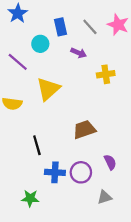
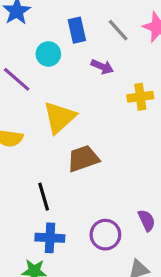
brown trapezoid: (84, 130) -> (83, 159), moved
blue cross: (55, 172) -> (50, 238), moved

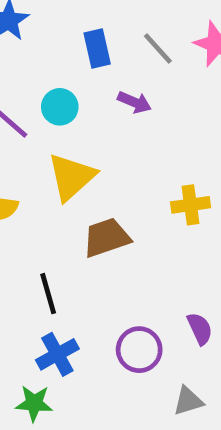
cyan circle: (48, 54) -> (60, 107), moved
yellow cross: (140, 97) -> (191, 205), moved
blue cross: (50, 238) -> (57, 354), turned -32

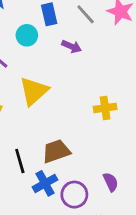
cyan circle: (60, 107) -> (27, 35), moved
brown trapezoid: (106, 238) -> (56, 151), moved
blue cross: (57, 354) -> (45, 183), moved

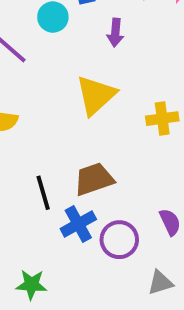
purple arrow: (72, 46) -> (115, 33), turned 72
yellow triangle: (34, 91) -> (96, 95), moved

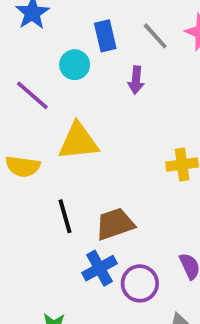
yellow triangle: (96, 95) -> (78, 141), moved, turned 36
black line: (43, 193) -> (65, 216), moved

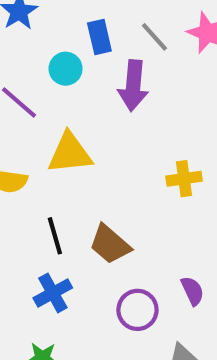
purple arrow: (136, 80) -> (133, 86), size x1.6
brown trapezoid: (115, 224) -> (110, 244), turned -120
blue cross: (100, 268) -> (53, 293), moved

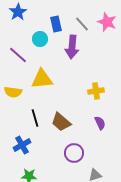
purple semicircle: (193, 291) -> (100, 123), moved
blue cross: (53, 293) -> (22, 145), moved

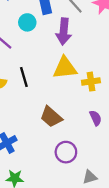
yellow triangle: (42, 79) -> (65, 68), moved
black line: (35, 118) -> (24, 77), moved

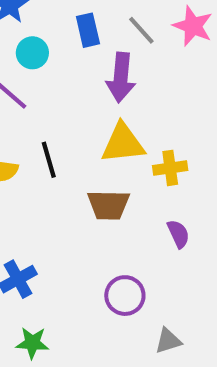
cyan circle: (27, 22) -> (32, 53), moved
brown trapezoid: (51, 117) -> (108, 205), moved, turned -40

